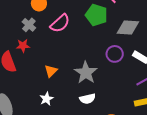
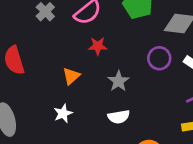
red star: (23, 46) -> (98, 46), moved
gray star: (86, 73) -> (118, 81), size x0.7

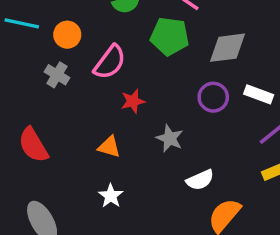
orange triangle: (71, 76) -> (109, 147), turned -48
white semicircle: (119, 117) -> (200, 180), moved

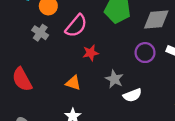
white semicircle: (200, 180) -> (132, 95), moved

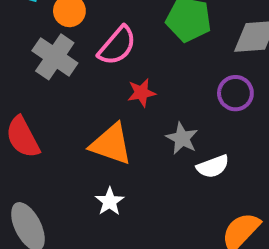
gray cross: (40, 33) -> (55, 57), size x1.5
orange triangle: (73, 83) -> (111, 144), size x1.6

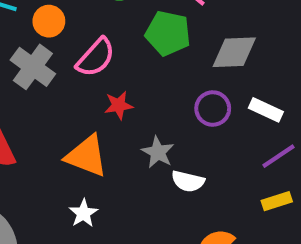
white semicircle: (213, 166) -> (188, 181), turned 32

